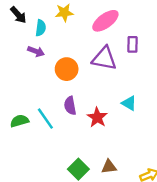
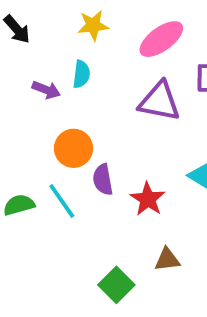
cyan semicircle: (41, 28) -> (81, 74), moved
orange circle: (67, 69) -> (74, 148), moved
brown triangle: (109, 167) -> (167, 260), moved

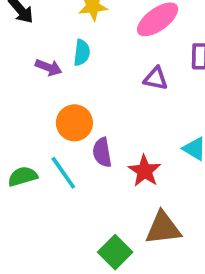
purple triangle: (159, 101) -> (156, 79), size x0.6
brown triangle: (167, 260) -> (163, 228), size x1.5

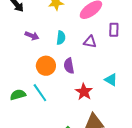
cyan semicircle: (82, 53) -> (61, 38), moved
purple semicircle: (102, 152) -> (69, 66), moved

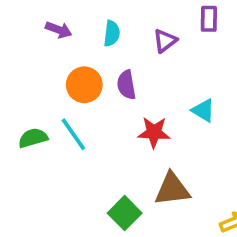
purple triangle: (90, 42) -> (165, 41), turned -48
red star: (84, 92) -> (154, 132), turned -30

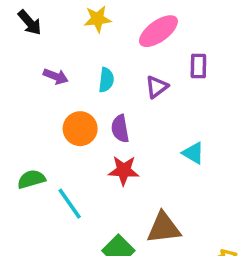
red star: (154, 132) -> (124, 170), moved
cyan line: (73, 134) -> (70, 204), moved

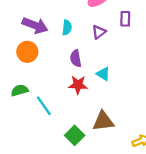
purple arrow: (56, 76) -> (35, 25), size x1.6
orange circle: (80, 129) -> (27, 52), moved
cyan triangle: (193, 153) -> (103, 74), moved

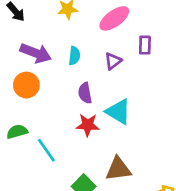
cyan triangle: (103, 74) -> (118, 112), size x1.5

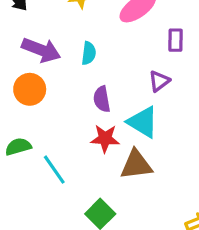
purple triangle: (113, 61) -> (159, 81), moved
brown triangle: (118, 169) -> (136, 165), moved

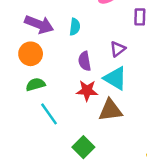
purple triangle: (159, 81) -> (118, 49), moved
green semicircle: (18, 147) -> (35, 84), moved

